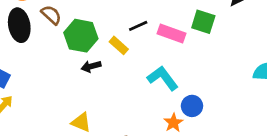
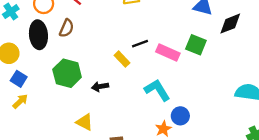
brown semicircle: (51, 15) -> (67, 28), turned 66
green hexagon: (81, 36) -> (67, 73), moved
black arrow: (91, 66) -> (100, 87), moved

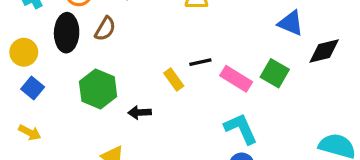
cyan L-shape: (157, 90) -> (241, 129), moved
yellow arrow: (20, 101) -> (30, 132), moved, turned 63

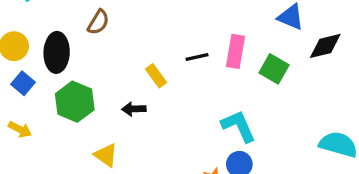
black ellipse: (67, 33) -> (57, 52), moved
pink rectangle: (236, 79) -> (235, 51), moved, turned 68
yellow rectangle: (174, 80) -> (156, 76), moved
green hexagon: (98, 89) -> (75, 102), moved

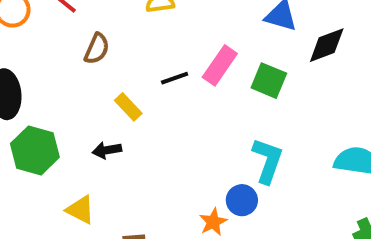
brown semicircle: (98, 22) -> (97, 49), moved
pink rectangle: (235, 51) -> (220, 65), turned 32
cyan L-shape: (239, 126) -> (268, 161), moved, turned 51

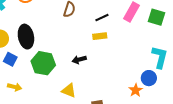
black line: (175, 78) -> (102, 18), moved
yellow rectangle: (128, 107) -> (100, 36), moved, turned -48

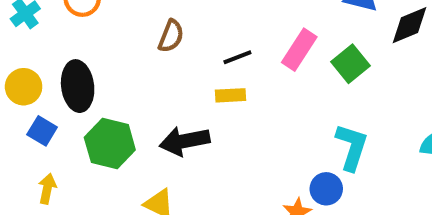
green square: (157, 17) -> (350, 64), turned 30
black arrow: (79, 60) -> (185, 141), size x1.6
yellow arrow: (15, 87) -> (47, 189), turned -96

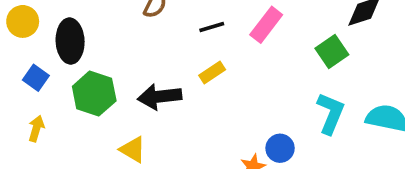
green square: (350, 64) -> (332, 51), moved
yellow circle: (24, 87) -> (23, 21), moved
yellow rectangle: (230, 95) -> (212, 72), moved, turned -35
cyan L-shape: (352, 147) -> (331, 113), moved

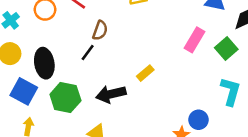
pink rectangle: (266, 25) -> (195, 40), moved
black line: (212, 27) -> (88, 52), moved, turned -30
blue square: (36, 78) -> (24, 91), size x1.5

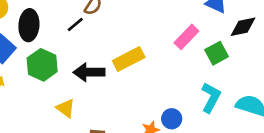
yellow rectangle: (145, 73) -> (129, 59), size x1.6

